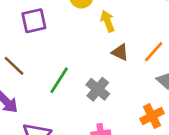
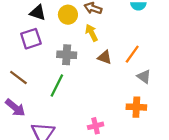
gray cross: (98, 89) -> (67, 55), moved, turned -30
orange cross: (152, 116) -> (136, 107), turned 36

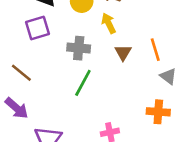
orange line: (132, 54) -> (155, 50), turned -54
brown triangle: (105, 57) -> (123, 52), turned 40
green line: (57, 86) -> (83, 83), moved

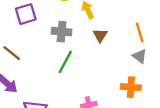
orange line: (155, 50) -> (140, 32), moved

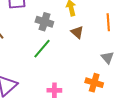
orange line: (140, 32) -> (108, 22), moved
brown triangle: (100, 35) -> (77, 32), turned -32

